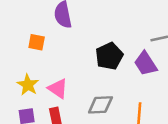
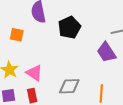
black pentagon: (109, 56) -> (69, 27), moved

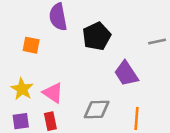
purple trapezoid: (106, 52) -> (126, 74), moved

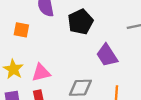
pink triangle: (53, 93) -> (41, 73), turned -48

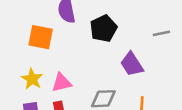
orange square: (21, 30) -> (41, 37), size x1.5

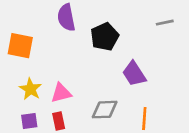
gray line: (161, 33) -> (165, 23), moved
orange square: (41, 37) -> (20, 46), moved

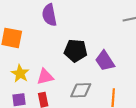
black pentagon: (105, 37) -> (76, 51), moved, turned 30

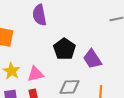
black pentagon: (76, 51) -> (64, 49), turned 30

